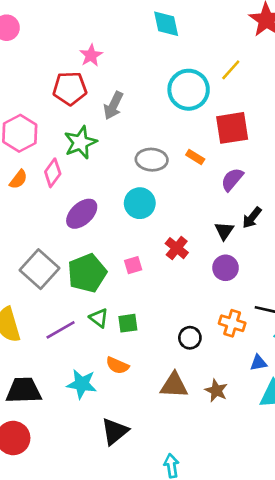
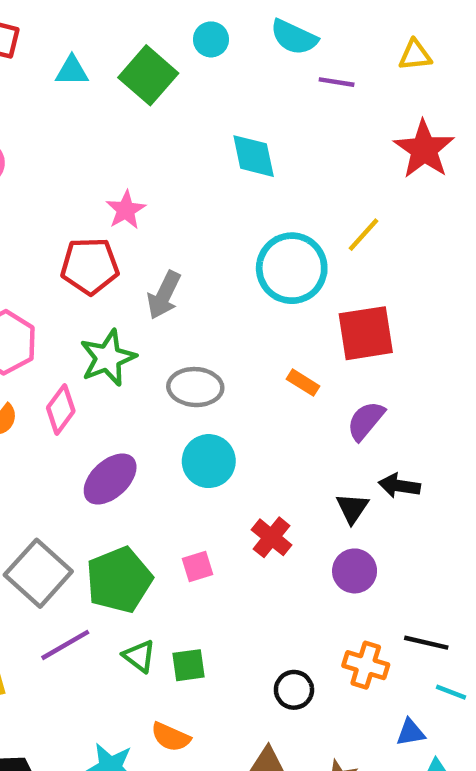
gray ellipse: (152, 160) -> (195, 387), moved
black arrow: (252, 218) -> (399, 486), turned 60
purple line: (61, 330) -> (65, 645), moved

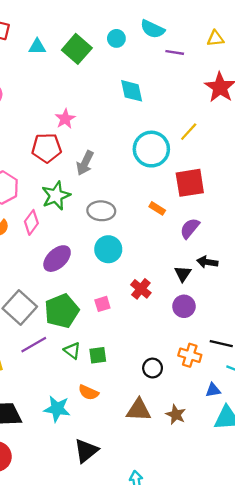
cyan circle: (211, 39) -> (116, 38), moved

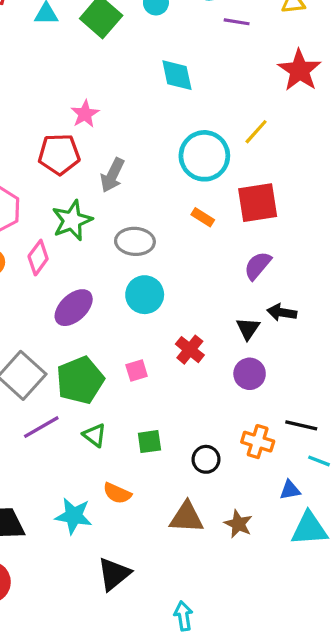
orange rectangle: (157, 208) -> (203, 217), moved
green square: (98, 355) -> (149, 442), moved

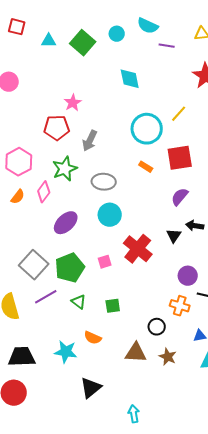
red cross: (190, 350) -> (138, 249), size x1.6
purple circle: (250, 374) -> (188, 276), moved
black circle: (206, 459) -> (157, 327), moved

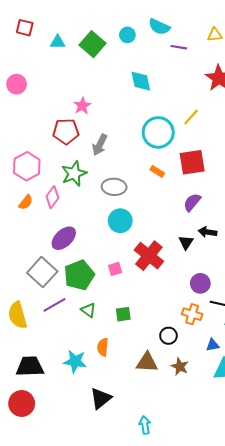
purple ellipse: (66, 223) -> (64, 238), moved
orange semicircle: (93, 338) -> (103, 347), turned 72

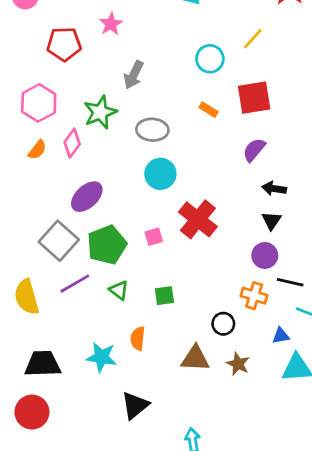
red pentagon: (66, 131) -> (64, 44), moved
cyan circle: (158, 132) -> (210, 59), size x0.7
black triangle: (186, 242) -> (271, 221), moved

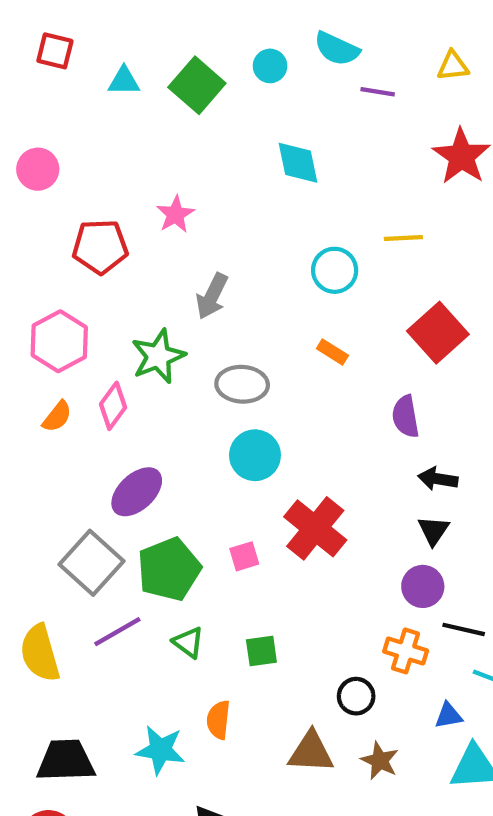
yellow line: (253, 39) -> (403, 238), turned 45
red square: (254, 98) -> (438, 333), moved, turned -33
purple semicircle: (254, 150) -> (406, 417), turned -50

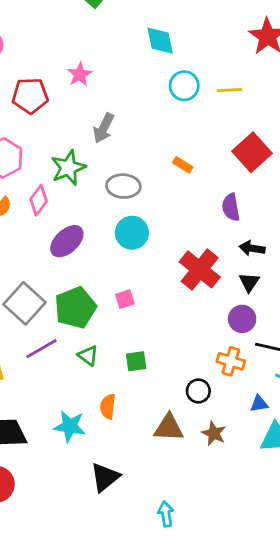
cyan circle: (335, 270) -> (184, 86), moved
purple ellipse: (137, 492) -> (67, 241), moved
red cross: (315, 528) -> (200, 269), moved

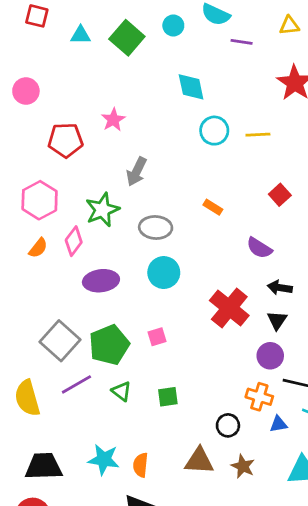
red square: (252, 152) -> (280, 195), size x0.6
purple semicircle: (231, 207) -> (259, 248), turned -48
purple ellipse: (67, 241) -> (101, 281), turned 36
blue triangle: (259, 404) -> (278, 424), moved
orange semicircle: (108, 407) -> (141, 465), moved

